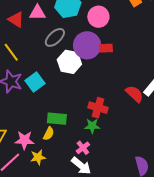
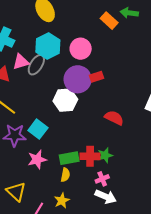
gray ellipse: (55, 37) -> (36, 65), moved
red semicircle: (134, 94) -> (114, 118), moved
red cross: (98, 108) -> (90, 156), moved
pink star: (24, 140) -> (37, 159), moved
pink cross: (83, 148) -> (102, 179), turned 32

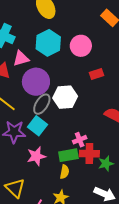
gray ellipse: (36, 65) -> (42, 104), moved
purple circle: (78, 79) -> (36, 82), moved
green star: (105, 155) -> (106, 164), moved
pink cross: (102, 179) -> (80, 140), moved

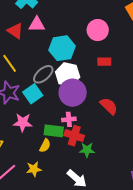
cyan hexagon: (48, 43) -> (62, 48), moved
purple circle: (36, 82) -> (73, 93), moved

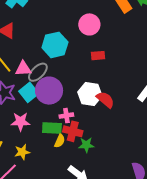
pink triangle: (37, 24) -> (23, 69), moved
white hexagon: (68, 74) -> (90, 94), moved
purple circle: (73, 93) -> (49, 91), moved
yellow semicircle: (45, 146) -> (60, 141), moved
yellow star: (34, 169) -> (22, 152), moved

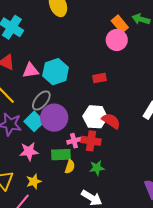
pink circle: (89, 24) -> (117, 40), moved
pink triangle: (23, 69) -> (31, 70), moved
red cross: (73, 131) -> (91, 141), moved

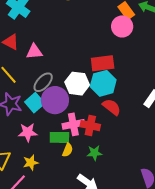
cyan hexagon: (56, 72) -> (103, 83), moved
red rectangle: (99, 78) -> (103, 63), size x1.6
white hexagon: (95, 117) -> (77, 84), moved
pink cross: (74, 141) -> (73, 124), size x1.5

